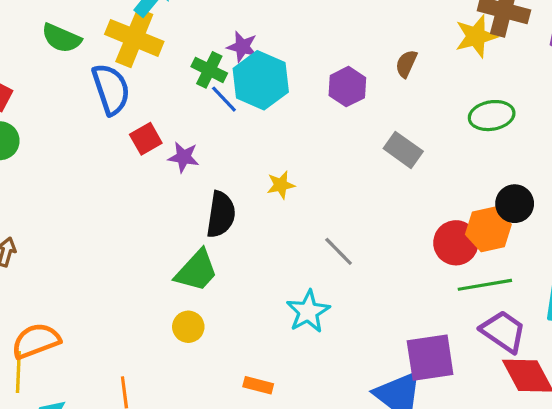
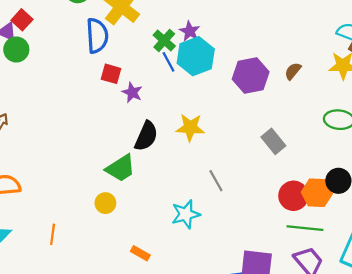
purple hexagon: (347, 87) -> (251, 76), size x1.4
red square: (146, 139) -> (111, 74), turned 30
gray rectangle: (403, 150) -> (273, 141), moved
yellow star: (281, 185) -> (190, 128), size x1.5

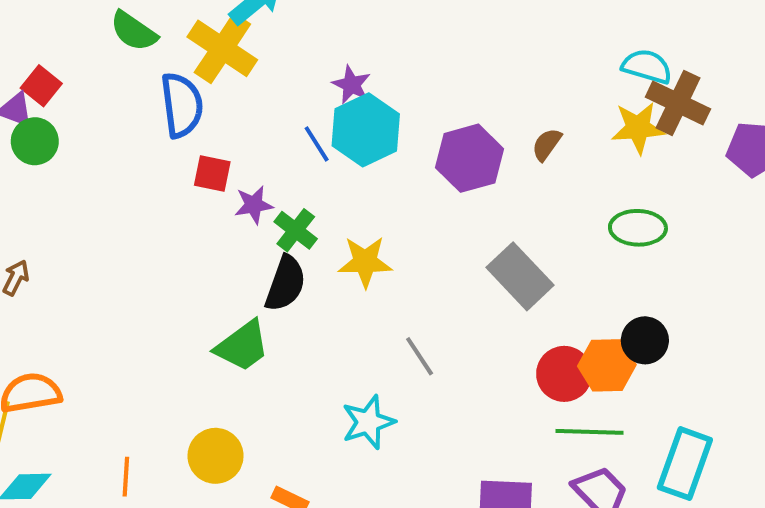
green cross: (164, 40) -> (296, 230), moved
purple star: (132, 92) -> (254, 205), turned -30
gray rectangle: (273, 141) -> (520, 276), size x1.4
yellow circle: (105, 203) -> (216, 456), moved, size x1.4

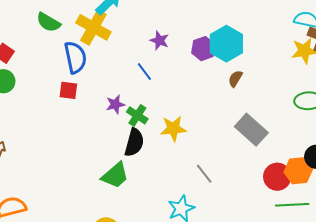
cyan hexagon: (366, 130) -> (226, 44), moved
brown semicircle: (547, 144) -> (235, 79), moved
purple hexagon: (469, 158) -> (203, 49), moved, size x0.7
red square: (212, 174) -> (68, 90), moved

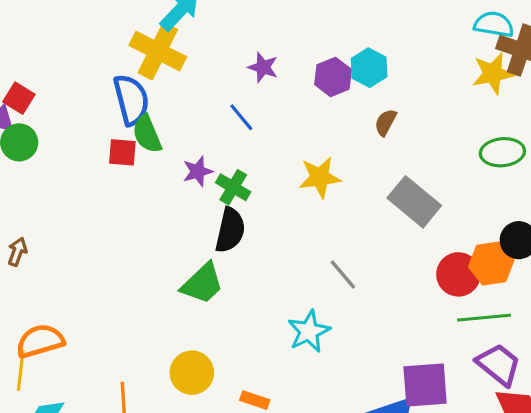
green semicircle: (48, 22) -> (147, 134), moved, turned 40
cyan hexagon: (226, 44) -> (369, 68), size x0.7
yellow star: (173, 129) -> (320, 177), moved

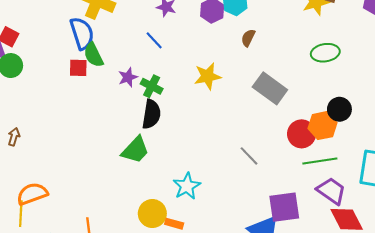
gray line: (343, 274) -> (249, 156), moved
cyan star: (309, 331) -> (187, 186), moved
yellow circle: (192, 373) -> (152, 214), moved

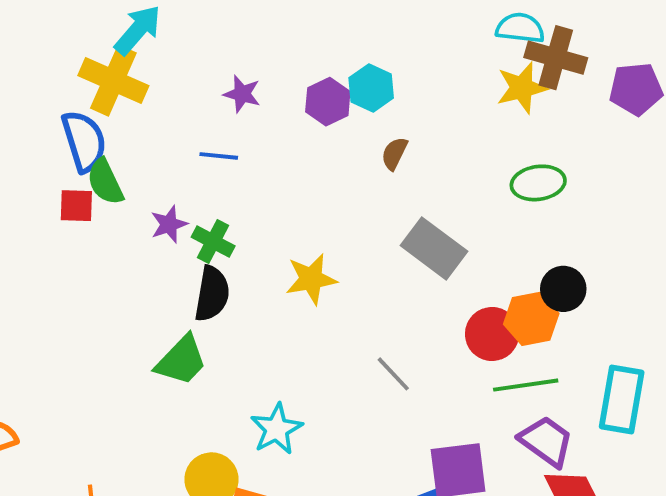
blue line: (154, 40) -> (219, 156), turned -42
yellow star: (208, 76) -> (311, 279), moved

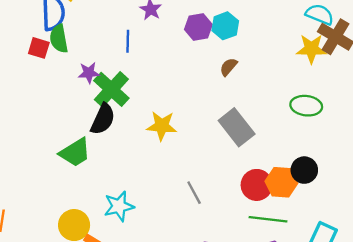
blue line: (219, 156) -> (128, 41), turned 70
green cross: (213, 242) -> (111, 89), size x1.5

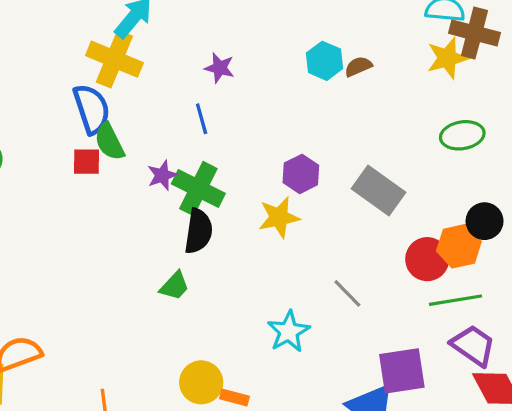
purple hexagon: (198, 27) -> (301, 174), moved
brown semicircle: (229, 67) -> (358, 66), moved, turned 42
green trapezoid: (75, 152) -> (175, 286), size x0.7
cyan star: (119, 206) -> (289, 332), moved

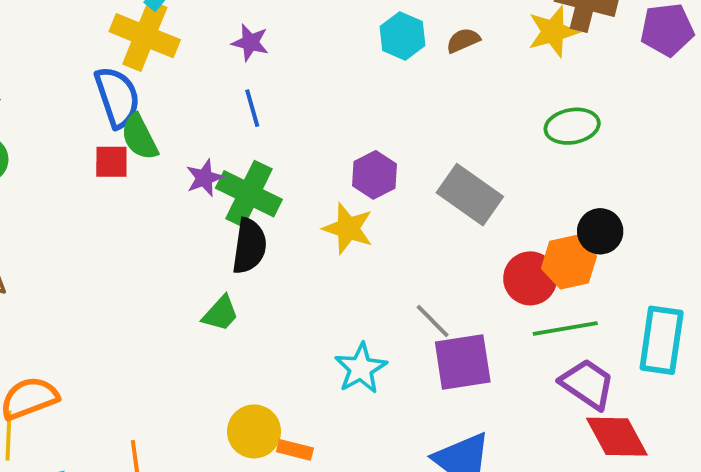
brown semicircle: (358, 66) -> (463, 40), moved
purple star: (220, 68) -> (250, 43), moved
yellow star: (279, 217) -> (348, 228), turned 30
purple square: (402, 371) -> (463, 362), moved

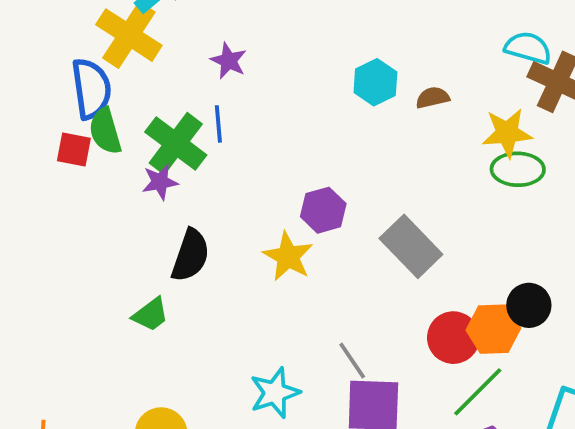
yellow star: (553, 32) -> (507, 133), moved
green ellipse: (572, 126) -> (518, 169), moved
green cross: (249, 194) -> (176, 143), moved
green line: (565, 328) -> (478, 392), turned -46

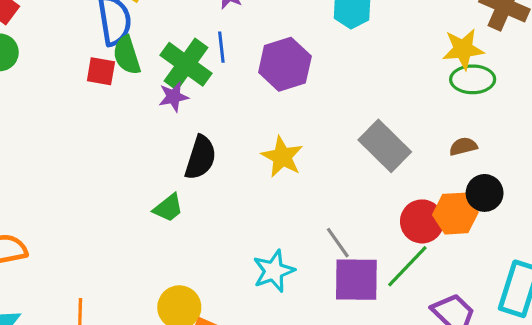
brown semicircle: (433, 98) -> (463, 146), moved
purple hexagon: (323, 210) -> (285, 64), moved, size x1.4
green line: (478, 392) -> (407, 266), moved

